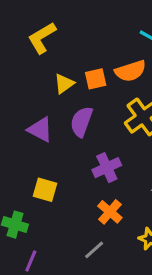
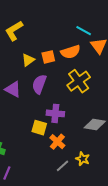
purple cross: (107, 168) -> (55, 113), turned 30
yellow square: (45, 190) -> (39, 128), moved
gray line: (94, 250) -> (62, 166), moved

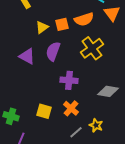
yellow square: (39, 128) -> (44, 111), moved

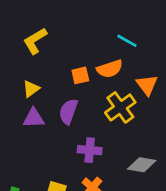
orange triangle: (112, 13) -> (147, 85), moved
yellow triangle: (42, 27) -> (31, 89), moved
purple triangle: (27, 56) -> (34, 118), turned -30

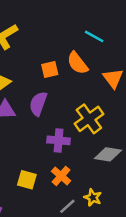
orange semicircle: (110, 69) -> (78, 63), turned 70
yellow cross: (120, 107) -> (89, 119), moved

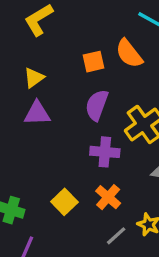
purple semicircle: (38, 104) -> (97, 105), moved
yellow square: (27, 180) -> (64, 202), turned 30

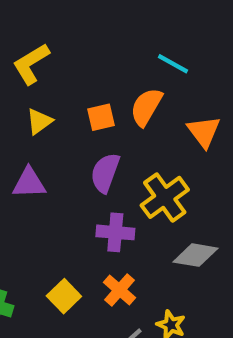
orange semicircle: (129, 54) -> (146, 107), turned 68
yellow triangle: (34, 78) -> (39, 121), moved

